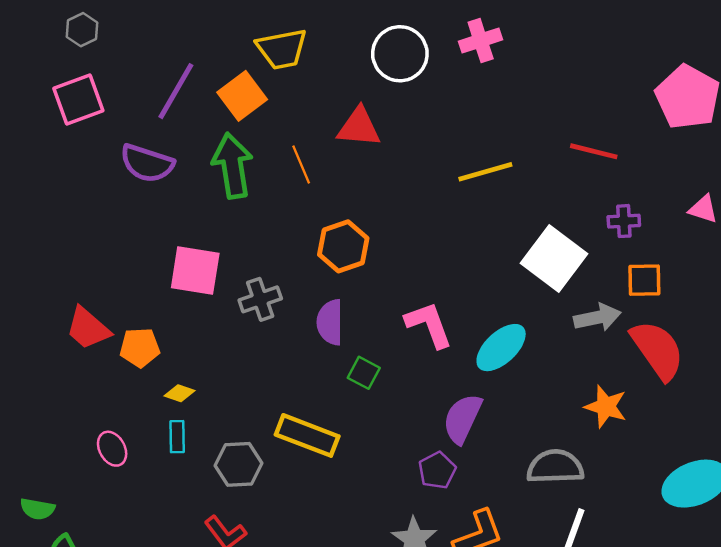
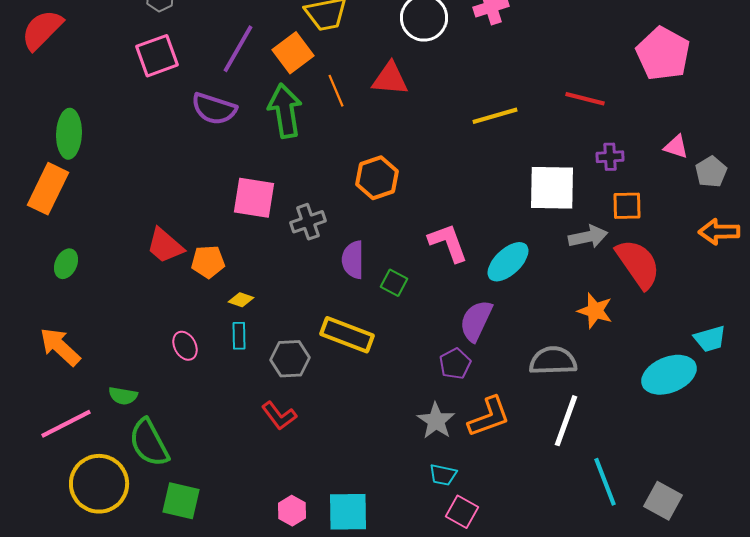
orange line: (301, 165) -> (336, 91), moved
white square: (554, 258) -> (552, 188), turned -36
purple semicircle: (330, 322) -> (353, 260), moved

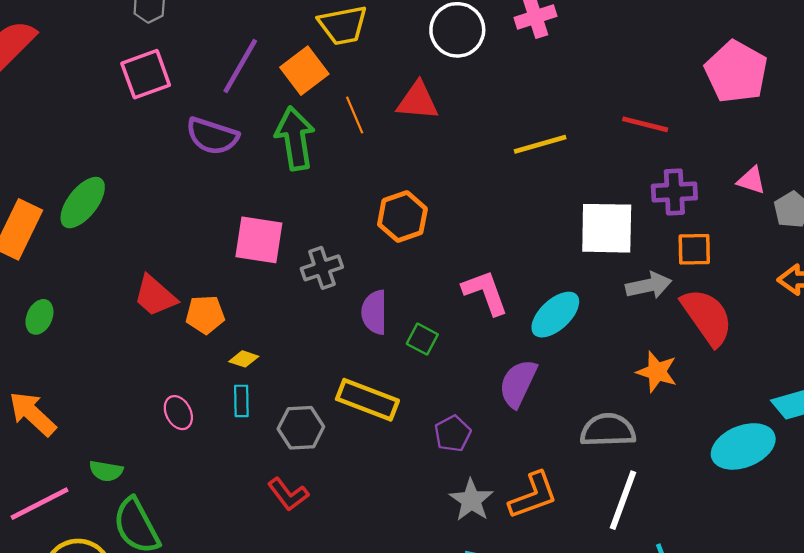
green ellipse: (69, 134) -> (83, 203), moved, turned 36
purple cross: (610, 157) -> (674, 192), size x1.4
purple pentagon: (455, 364) -> (453, 434), moved

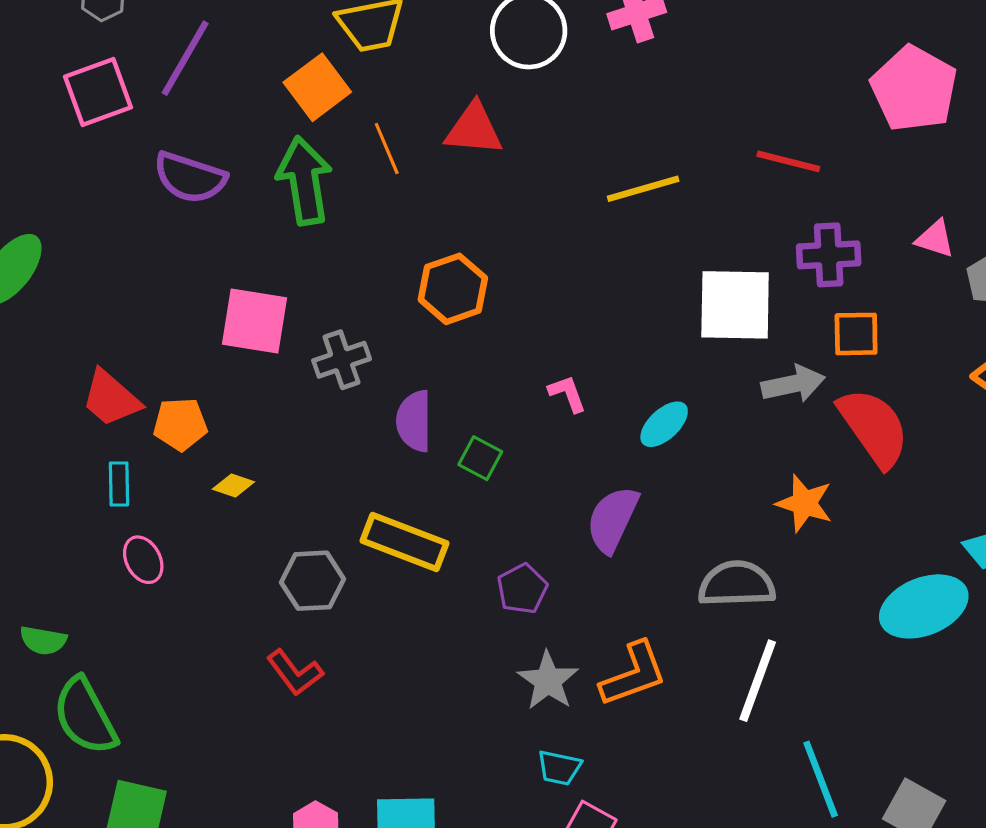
purple line: (240, 66) -> (185, 58), moved
pink L-shape: (485, 292) -> (567, 394), size x0.6
cyan ellipse: (555, 315) -> (664, 424), size x0.7
cyan rectangle: (241, 401) -> (119, 484), moved

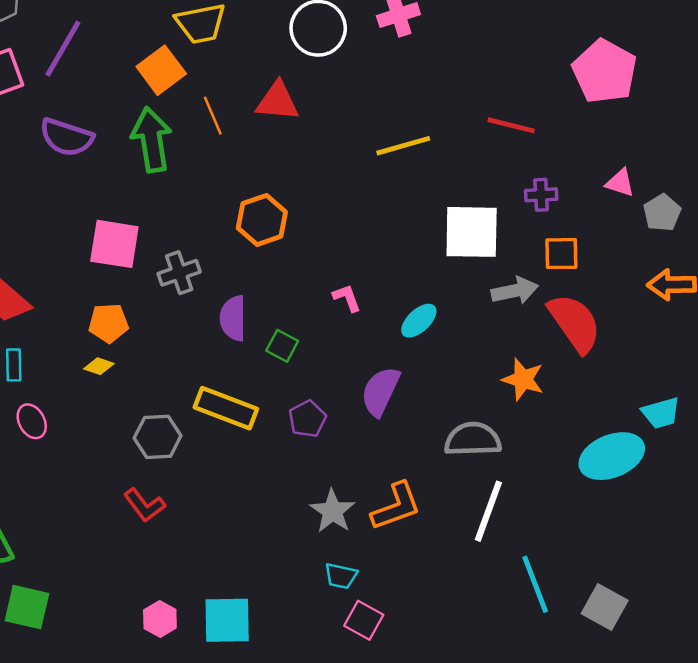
purple cross: (829, 255) -> (541, 195), size x0.7
orange pentagon: (180, 424) -> (108, 323), moved
purple pentagon: (522, 589) -> (307, 419), moved

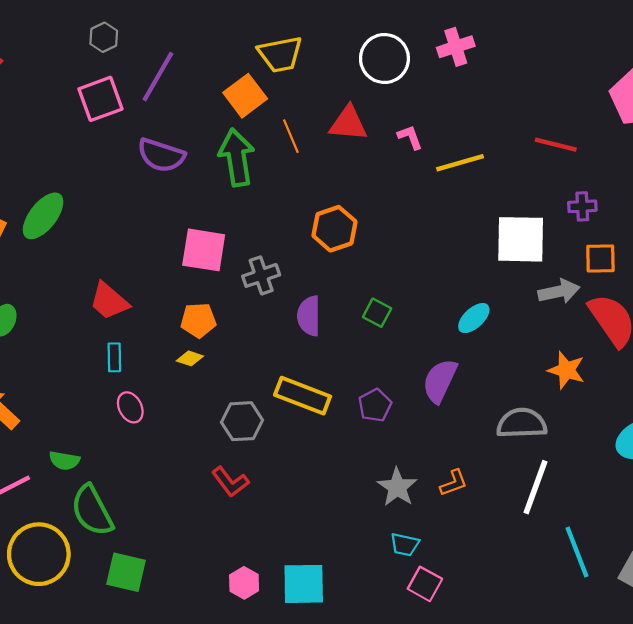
pink L-shape: (347, 298) -> (410, 137), moved
green square: (282, 346) -> (377, 313), moved
orange L-shape: (396, 506) -> (454, 483), size x0.6

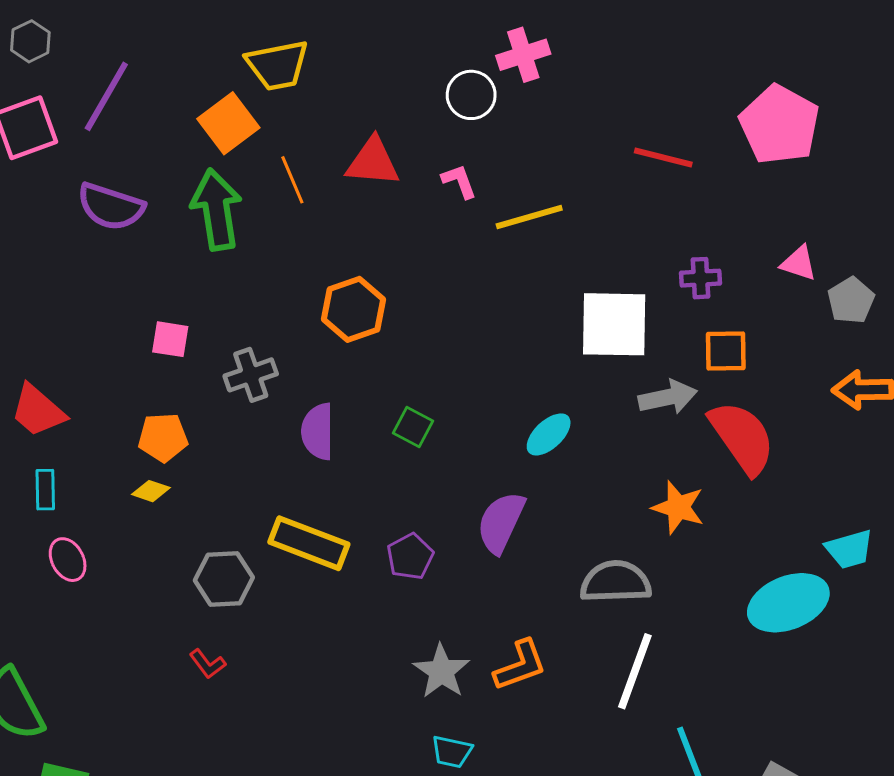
white circle: (384, 59) -> (471, 95), moved, size x0.7
red line: (556, 145) -> (663, 157), moved
pink square: (204, 250) -> (170, 339), size x0.6
red L-shape: (230, 482) -> (208, 664), size x0.7
orange L-shape: (454, 483) -> (520, 665), size x1.4

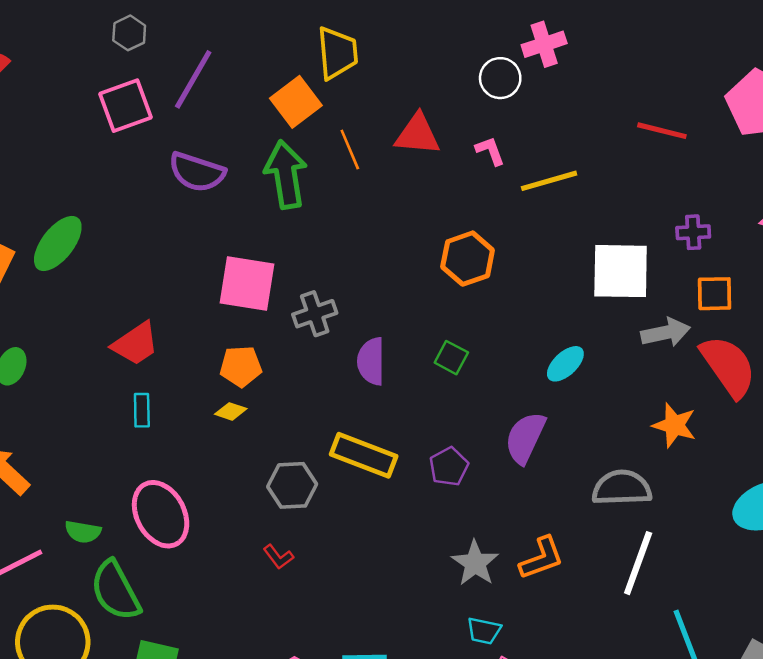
yellow trapezoid: (278, 65) -> (337, 53), turned -84
orange hexagon: (353, 309) -> (468, 259), moved
pink square: (170, 339) -> (247, 284), size x1.8
red trapezoid: (38, 411) -> (135, 344), turned -75
pink ellipse: (68, 560) -> (161, 514), moved, size x1.8

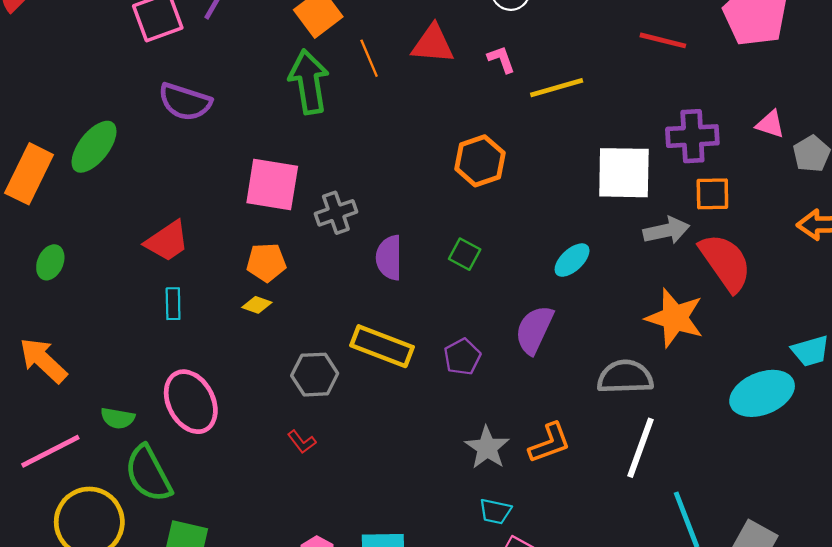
purple semicircle: (197, 172) -> (185, 102), moved
purple cross: (693, 232) -> (692, 136), size x1.6
orange star: (674, 425) -> (675, 318), size x1.4

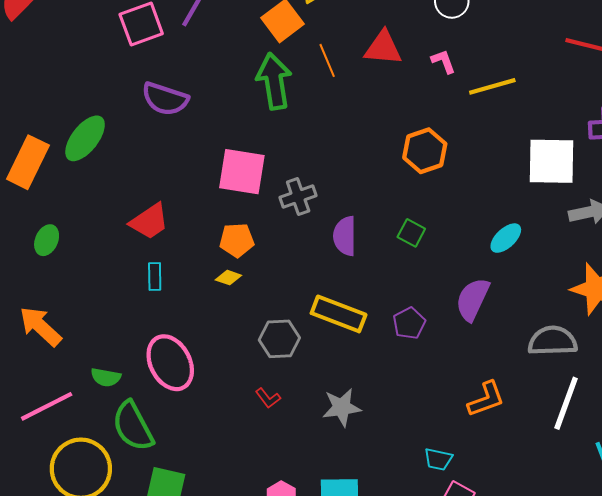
gray star: (487, 448) -> (342, 407), moved, turned 30

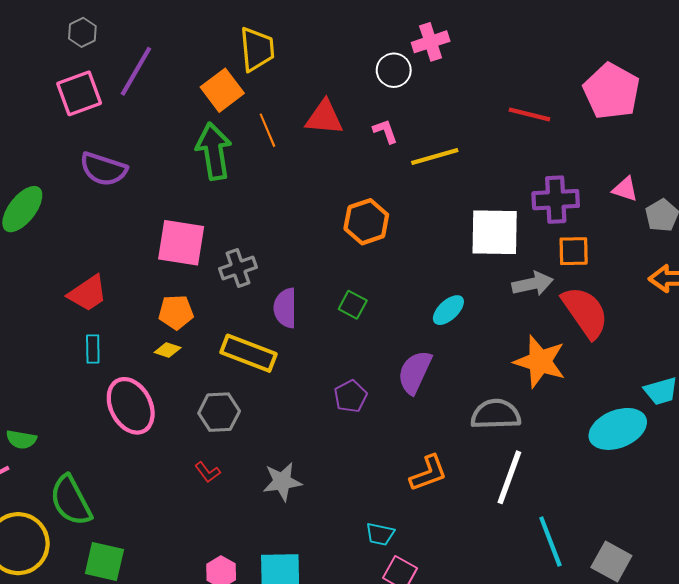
yellow rectangle: (339, 314) -> (249, 353), moved
pink ellipse: (170, 363) -> (131, 406), moved
green semicircle: (106, 377) -> (21, 439), moved

